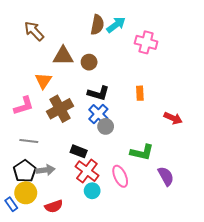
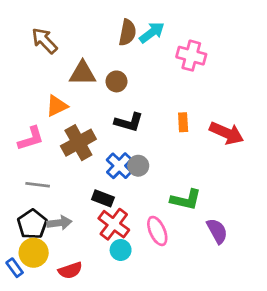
orange triangle: (43, 81) -> (57, 106), turned 30
blue cross: (98, 114) -> (119, 166), moved
red arrow: (173, 118) -> (227, 133), moved, size x1.4

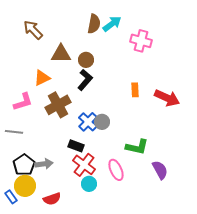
black L-shape: (129, 122) -> (85, 80), moved, turned -65
gray line: (38, 185) -> (14, 132), moved

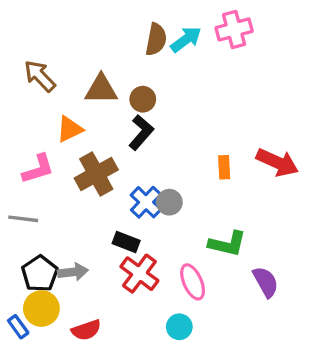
brown arrow: (33, 30) -> (40, 76), moved
pink cross: (141, 41) -> (234, 29), moved, turned -30
orange rectangle: (135, 90) -> (224, 167), moved
cyan circle: (89, 184) -> (179, 327), moved

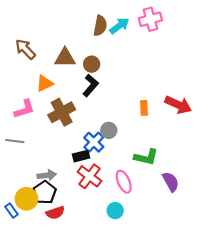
blue cross: (146, 202) -> (94, 142), moved
black rectangle: (126, 242) -> (81, 156), turned -35
black pentagon: (40, 274) -> (45, 192), moved

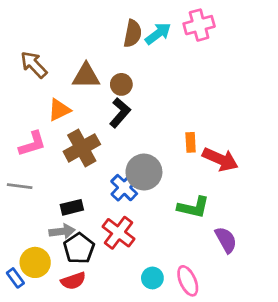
red arrow: (178, 105) -> (220, 159), moved
gray circle: (109, 130) -> (144, 172), size x1.6
black rectangle: (81, 156) -> (72, 207), moved
pink ellipse: (124, 182) -> (188, 281), moved
black pentagon: (45, 192) -> (79, 248), moved

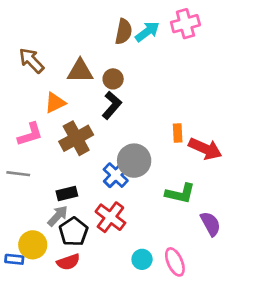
gray arrow: (62, 231) -> (58, 216), turned -40
blue rectangle: (15, 278) -> (14, 259), turned -48

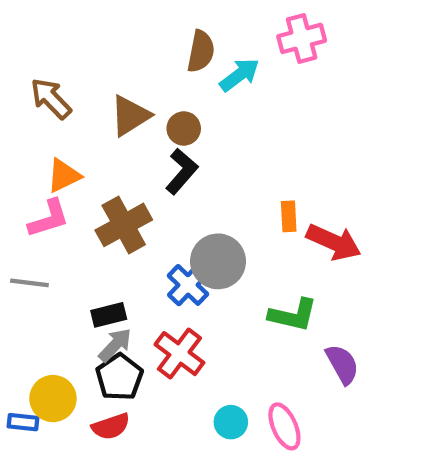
cyan arrow: (147, 32) -> (239, 75), moved
brown triangle: (80, 71) -> (130, 116), turned -32
orange triangle: (55, 103) -> (64, 176), moved
gray arrow: (58, 216) -> (115, 345), moved

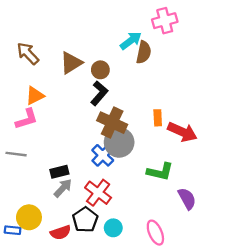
brown semicircle: (201, 51) -> (144, 52), moved
brown cross: (124, 225) -> (112, 123), moved, turned -36
black pentagon: (119, 377) -> (85, 220), moved
cyan circle: (231, 422) -> (113, 228), moved

